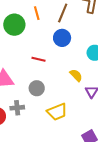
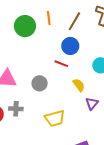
red line: (38, 59) -> (61, 64), moved
gray circle: (37, 88) -> (40, 83), moved

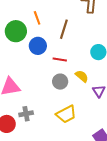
brown line: (74, 21) -> (64, 29), moved
blue circle: (70, 46) -> (38, 46), moved
gray circle: (40, 83) -> (60, 82), moved

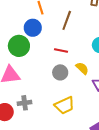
green circle: (16, 31) -> (19, 46), moved
blue circle: (38, 46) -> (33, 28), moved

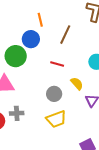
gray circle: (60, 72) -> (54, 94), moved

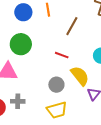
blue circle: (31, 39) -> (23, 12), moved
yellow semicircle: (77, 83) -> (80, 76), size x1.5

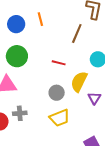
brown line: (72, 26) -> (77, 33), moved
yellow semicircle: (80, 76) -> (79, 82), turned -110

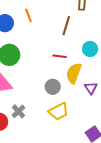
red line: (59, 63) -> (59, 56), moved
gray cross: (20, 113) -> (18, 111), turned -32

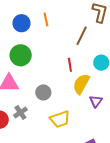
red line: (59, 56) -> (70, 65), turned 64
gray circle: (53, 87) -> (43, 92), moved

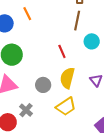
brown line: (82, 36) -> (77, 21), moved
yellow semicircle: (81, 84) -> (67, 78), moved

